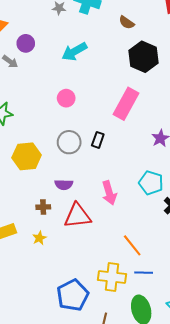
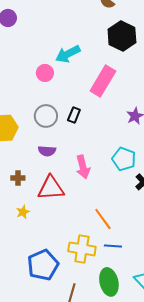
cyan arrow: (74, 52) -> (68, 54), moved
purple semicircle: (64, 185) -> (47, 151), moved
yellow star: (39, 238) -> (23, 212), moved

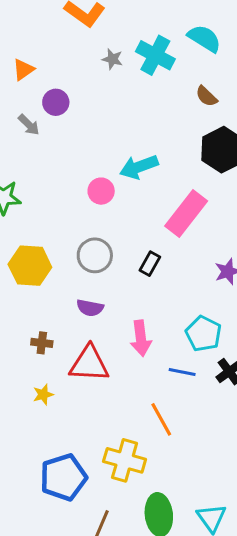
black rectangle: (74, 115) -> (150, 264), moved
blue line: (113, 246) -> (182, 372), moved

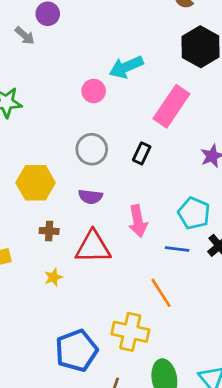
yellow hexagon: (30, 266) -> (36, 183), moved

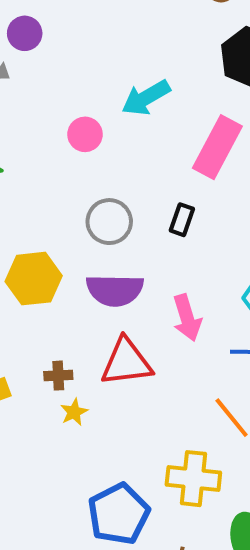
pink circle: (94, 91) -> (85, 134), moved
purple semicircle: (90, 197) -> (115, 290), size x1.6
brown cross: (49, 231) -> (58, 376), moved

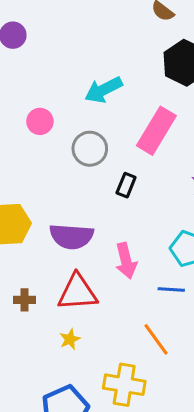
pink circle: (85, 134) -> (40, 121), moved
gray circle: (109, 222) -> (90, 149), moved
yellow star: (74, 412) -> (70, 339), moved

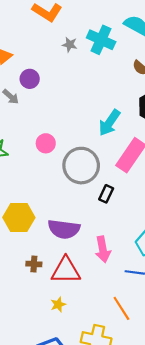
cyan arrow: (104, 90) -> (109, 123), moved, turned -32
gray circle: (90, 149) -> (81, 166), size x1.4
brown cross: (25, 300) -> (34, 264), moved

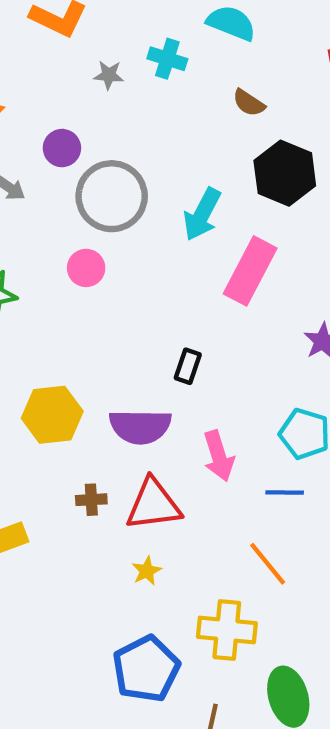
cyan cross: (101, 40) -> (167, 59), size x0.7
purple circle: (30, 79) -> (62, 148), moved
gray circle: (81, 166) -> (112, 196), moved
black rectangle: (106, 194) -> (188, 366), moved

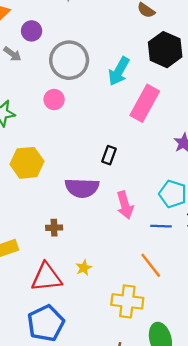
purple circle: (62, 148) -> (32, 31), moved
yellow hexagon: (52, 415) -> (27, 163), moved
red triangle: (153, 505) -> (46, 277), moved
blue pentagon: (146, 669) -> (46, 323), moved

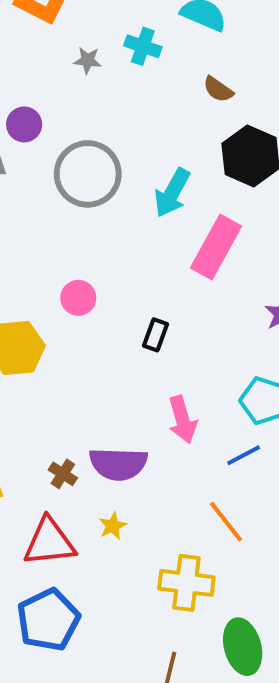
pink circle: (54, 99) -> (78, 298), moved
purple semicircle: (82, 188) -> (118, 464), moved
blue line: (161, 226) -> (244, 455), turned -30
brown cross: (54, 228) -> (63, 474), moved, turned 35

